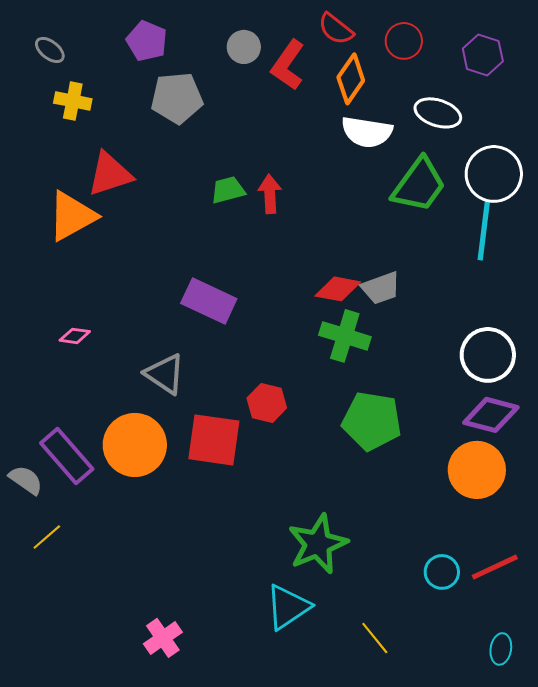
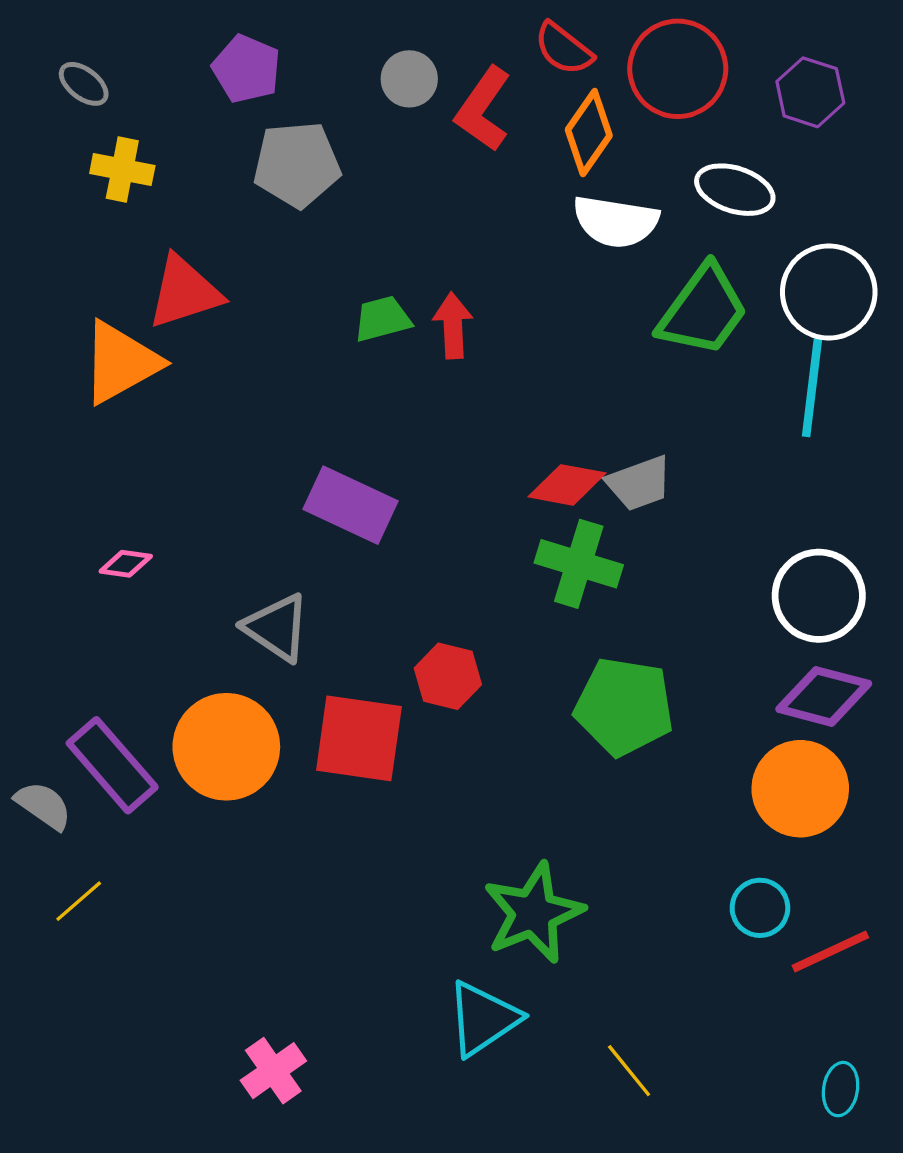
red circle: (404, 41) -> (678, 69), size x1.6
cyan circle: (442, 572) -> (760, 908), moved

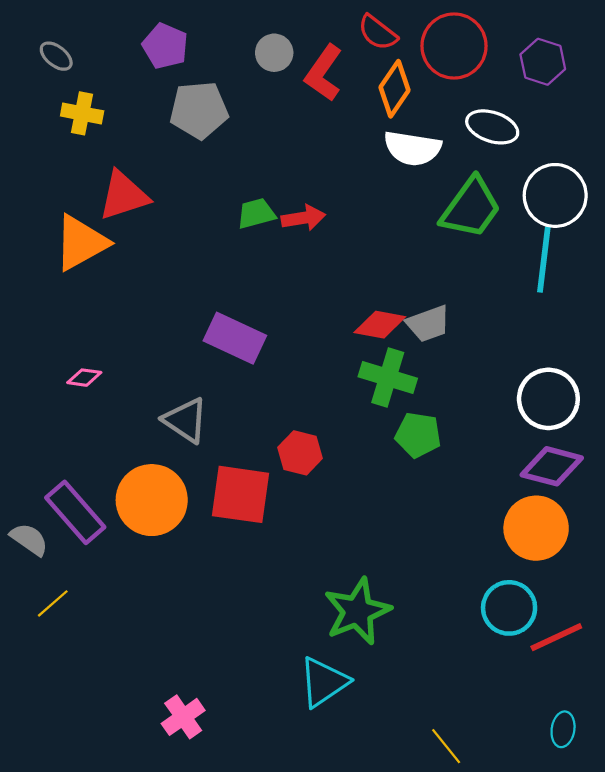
red arrow: (453, 326) -> (303, 218), turned 84
green pentagon: (624, 706) -> (418, 435), moved, size x0.7
cyan circle: (760, 908) -> (509, 608), size x1.4
yellow line: (629, 1071) -> (446, 746), moved

